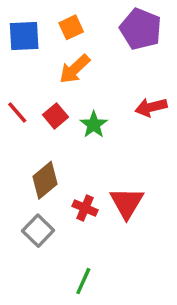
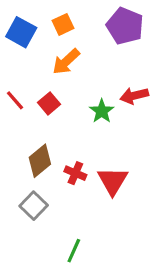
blue square: (24, 36) -> (21, 32), turned 32
green star: (94, 125) -> (102, 111), moved
red cross: (85, 208) -> (75, 173), moved

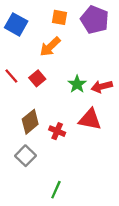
orange square: (63, 24) -> (60, 17), moved, turned 35
red arrow: (134, 96) -> (102, 87), moved
red triangle: (113, 181) -> (90, 119), moved, turned -50

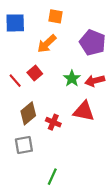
purple pentagon: (95, 20) -> (93, 43), moved
blue square: (16, 24) -> (15, 23), turned -30
red line: (11, 76) -> (15, 81), moved
gray square: (26, 156) -> (24, 145), turned 36

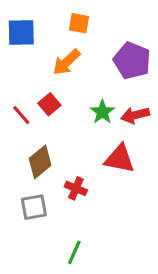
red cross: (53, 122) -> (76, 188), moved

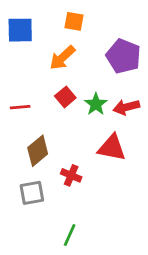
red square: (49, 104) -> (65, 97), moved
red line: (21, 115) -> (20, 107), turned -54

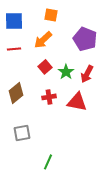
red line: (20, 107) -> (14, 49), moved
red arrow: (126, 107) -> (87, 74), turned -48
brown diamond: (38, 151) -> (16, 93), moved
red cross: (71, 175) -> (49, 97), moved, turned -32

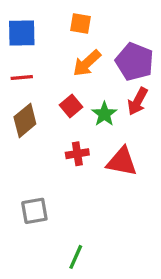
orange arrow: (43, 40) -> (87, 63), moved
red arrow: (87, 74) -> (138, 101), moved
brown diamond: (16, 93) -> (25, 120), moved

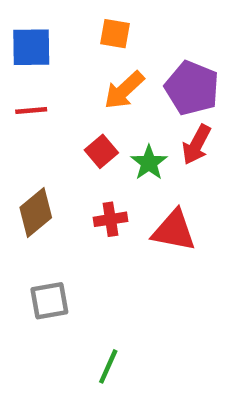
brown diamond: (25, 120) -> (36, 212), moved

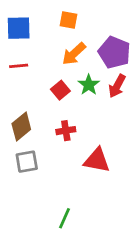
green star: (149, 163) -> (89, 85), moved
red triangle: (174, 231) -> (97, 160), moved
gray square: (49, 301) -> (27, 162), moved

